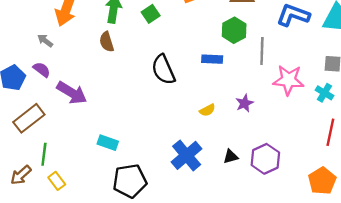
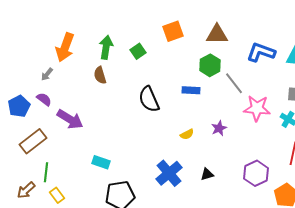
gray arrow: (45, 41) -> (47, 74), turned -88
gray line: (262, 51) -> (234, 83), turned -40
purple hexagon: (265, 159) -> (256, 173), moved

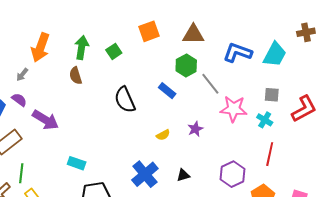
blue rectangle: (191, 90) -> (167, 91), turned 36

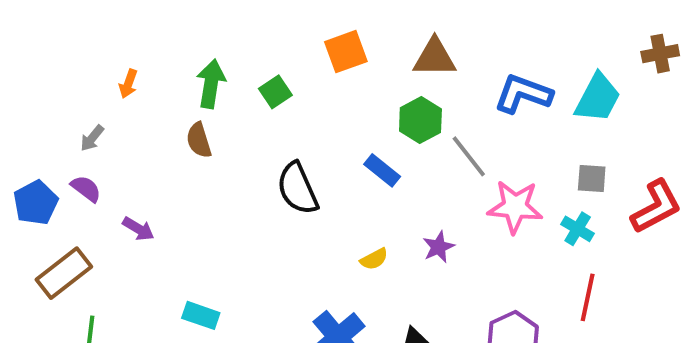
orange arrow: (40, 47) -> (128, 84), size x0.5
purple arrow: (45, 120) -> (138, 229), size x0.6

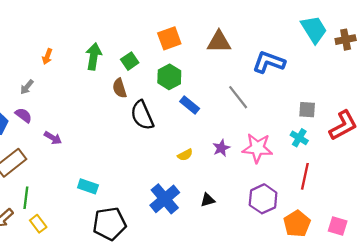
cyan trapezoid: (598, 98) -> (314, 29), moved, turned -60
green hexagon: (420, 120) -> (169, 77), moved
brown semicircle: (199, 140) -> (120, 88), moved
pink star: (515, 207) -> (257, 148), moved

